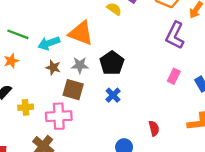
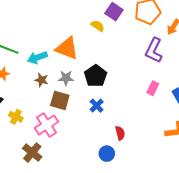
yellow cross: (26, 107) -> (16, 117), turned 32
pink cross: (59, 116) -> (47, 125), turned -30
red semicircle: (154, 128) -> (120, 133), moved

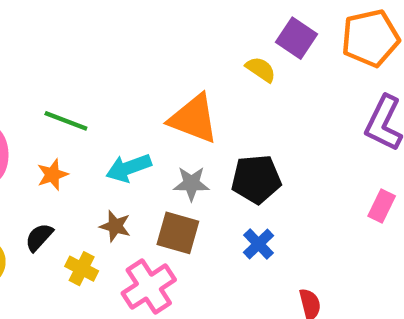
cyan arrow: (37, 58) -> (129, 168), moved
black pentagon: (96, 76) -> (256, 179), turned 30
brown star: (41, 80) -> (115, 226), moved

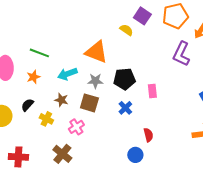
pink rectangle: (382, 206) -> (152, 91), moved, turned -32
pink cross: (149, 287) -> (76, 127), size x0.7

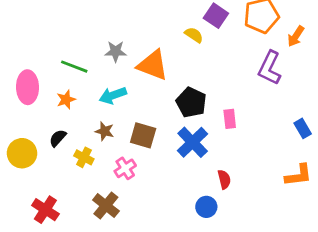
black pentagon: (124, 79) -> (191, 102), turned 30
gray star: (95, 81) -> (116, 51), moved
blue cross: (125, 108) -> (193, 142), size x1.6
red cross: (18, 157) -> (45, 210), turned 30

